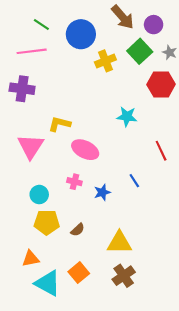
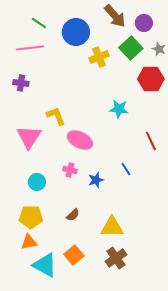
purple cross: (22, 89) -> (21, 83), size x0.7
yellow L-shape: (59, 124) -> (56, 116), turned 55
yellow pentagon: (47, 222) -> (31, 217), moved

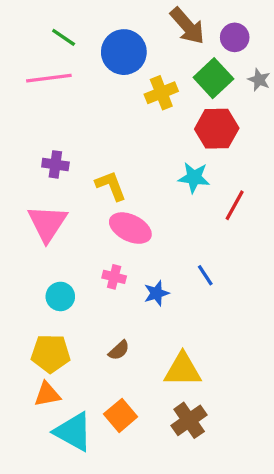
red hexagon: (151, 79) -> (217, 129), moved
purple cross: (21, 83) -> (55, 164), moved
yellow L-shape: (56, 116) -> (111, 186), moved
red line: (151, 141) -> (235, 205), moved, turned 54

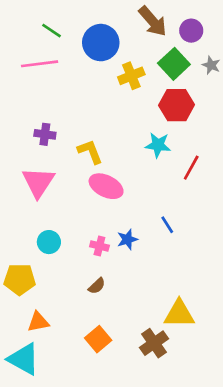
pink cross: (114, 277) -> (99, 246), moved
yellow pentagon: (51, 354) -> (20, 279), moved
yellow triangle: (183, 370) -> (179, 314), moved
cyan triangle: (73, 432) -> (24, 359), moved

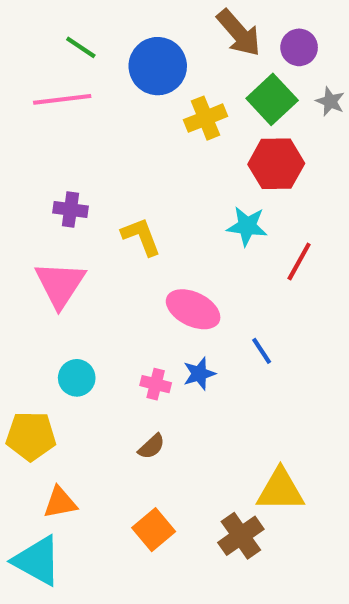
pink ellipse: (106, 186) -> (193, 309), moved

